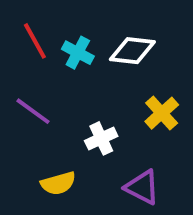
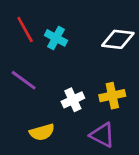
white diamond: (132, 51) -> (118, 39), moved
yellow cross: (162, 113) -> (112, 96), moved, turned 30

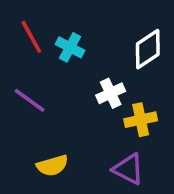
white diamond: (118, 39) -> (148, 49), turned -40
white cross: (73, 100) -> (111, 93), moved

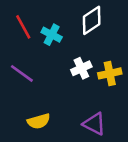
white diamond: (148, 49) -> (92, 20), moved
yellow cross: (141, 120) -> (110, 73), moved

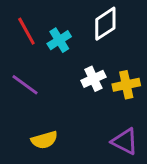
cyan cross: (52, 35) -> (59, 40), turned 30
purple triangle: (94, 124) -> (125, 141), moved

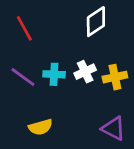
cyan cross: (59, 40) -> (54, 74), moved, turned 35

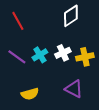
cyan cross: (54, 74) -> (40, 55), turned -35
purple triangle: (114, 128) -> (74, 89), moved

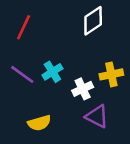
red line: (18, 21) -> (24, 27), turned 54
white cross: (63, 53) -> (83, 89), moved

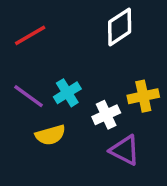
red line: (24, 27) -> (30, 35), turned 35
yellow semicircle: (39, 123) -> (50, 135), moved

